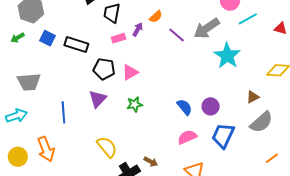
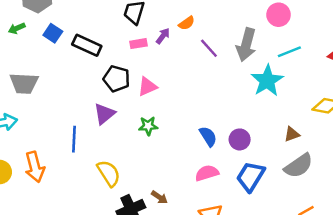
cyan line: (248, 19) -> (289, 52), moved
gray arrow: (207, 28) -> (246, 45), turned -48
blue line: (63, 112) -> (74, 139), moved

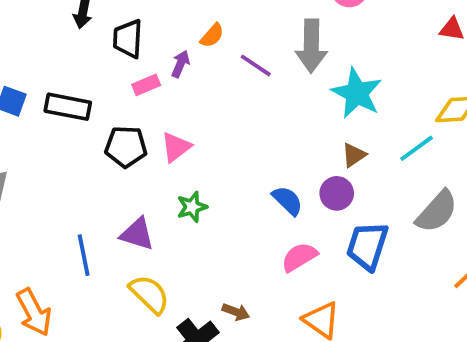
cyan line: (289, 52) -> (417, 148), moved
purple triangle: (104, 114) -> (137, 234), moved, turned -50
brown triangle: (292, 134) -> (354, 155), moved

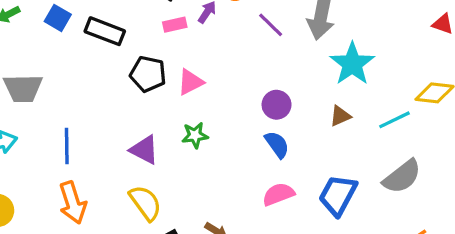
purple circle: (337, 193) -> (277, 105), moved
blue line: (84, 255) -> (67, 146), moved
orange arrow: (34, 312) -> (73, 203), moved

